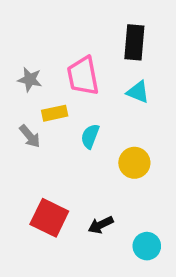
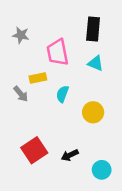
gray star: (30, 80) -> (21, 35), moved
red square: (49, 218) -> (34, 150), turned 30

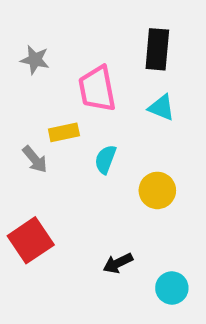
red square: (34, 150) -> (31, 240), moved

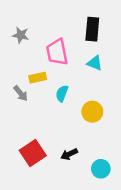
red square: (31, 240) -> (33, 153), moved

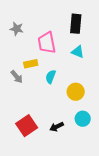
cyan circle: (101, 169) -> (83, 119), moved

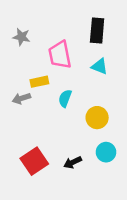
gray arrow: (17, 77) -> (21, 98), turned 112

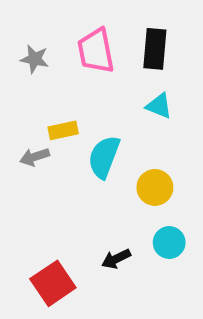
pink trapezoid: (60, 55) -> (96, 51), moved
cyan semicircle: (65, 98) -> (104, 157), size x1.5
red square: (34, 161) -> (53, 283), moved

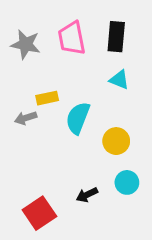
gray star: (35, 59) -> (26, 44), size x1.4

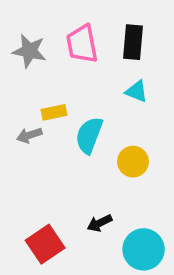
cyan circle: (127, 182) -> (144, 249), moved, size x1.5

